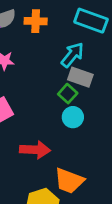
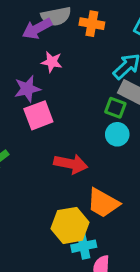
green square: (68, 94) -> (115, 108), turned -30

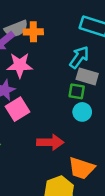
orange cross: (92, 24) -> (33, 32), moved
pink star: (52, 62) -> (20, 65), size x1.5

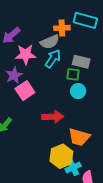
gray semicircle: (16, 29) -> (50, 42), moved
orange cross: (33, 32) -> (62, 28), moved
cyan arrow: (79, 57) -> (53, 59), moved

